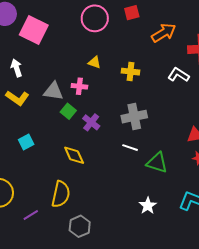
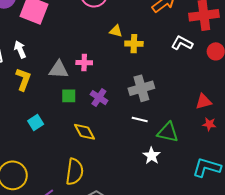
yellow triangle: (95, 62) -> (116, 31), moved
yellow L-shape: (17, 98) -> (23, 79), turned -100
green square: (68, 111) -> (69, 96), moved, turned -35
white star: (148, 206) -> (152, 156), moved

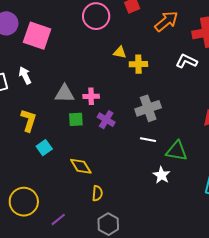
pink cross: (84, 63) -> (91, 96), moved
yellow L-shape: (23, 79) -> (29, 120), moved
yellow diamond: (85, 132) -> (81, 166), moved
yellow semicircle: (75, 172) -> (97, 193), moved, size x0.6

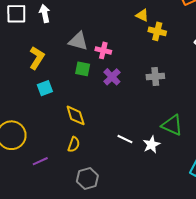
gray cross: (148, 108) -> (155, 77), size x0.7
white line: (148, 140) -> (125, 139), moved
yellow semicircle: (97, 193) -> (74, 144), moved

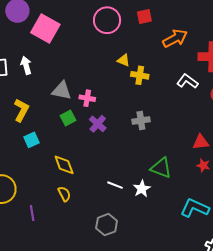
green square: (83, 69) -> (68, 118), turned -35
yellow semicircle: (74, 144) -> (64, 194), turned -42
purple line: (40, 161) -> (32, 213), turned -70
gray hexagon: (87, 179) -> (107, 225), moved

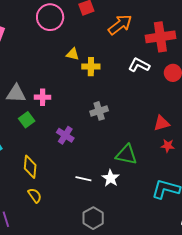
purple cross: (98, 124) -> (65, 135), moved
yellow diamond: (64, 165) -> (30, 167), turned 35
gray hexagon: (107, 225) -> (93, 218), moved

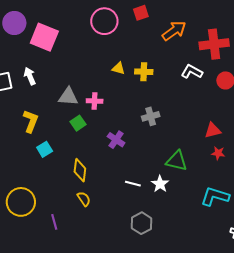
yellow triangle: (73, 54) -> (118, 68), moved

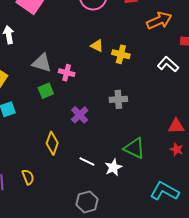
yellow diamond: (80, 170) -> (52, 143), moved
yellow semicircle: (84, 199) -> (28, 177), moved

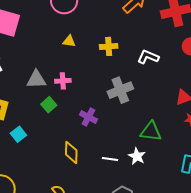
yellow triangle: (97, 46) -> (69, 41), moved
white L-shape: (168, 64) -> (148, 57), moved
gray cross: (118, 99) -> (120, 90), size x1.4

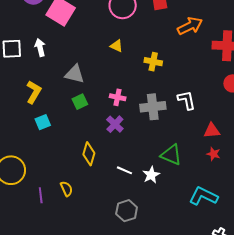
white L-shape: (148, 57) -> (187, 100), moved, turned 40
pink cross: (63, 81) -> (118, 97), moved

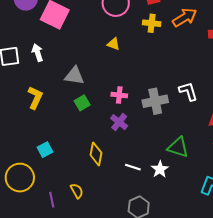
yellow cross: (153, 62) -> (152, 23), moved
cyan square: (43, 122) -> (45, 150), moved

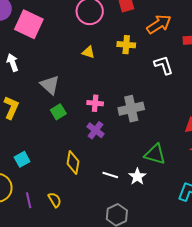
yellow cross: (152, 23) -> (126, 45), moved
gray triangle: (74, 76) -> (50, 85), turned 35
white L-shape: (188, 91) -> (164, 65), moved
purple line: (52, 200) -> (29, 200), moved

